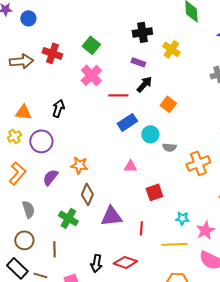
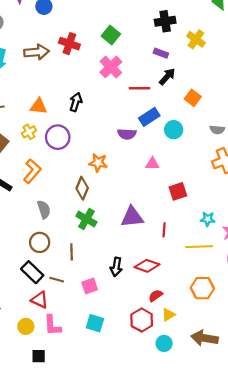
gray semicircle: (169, 147) -> (217, 130), moved
purple semicircle: (50, 177) -> (127, 134), moved, turned -126
brown diamond: (87, 194) -> (82, 188), moved

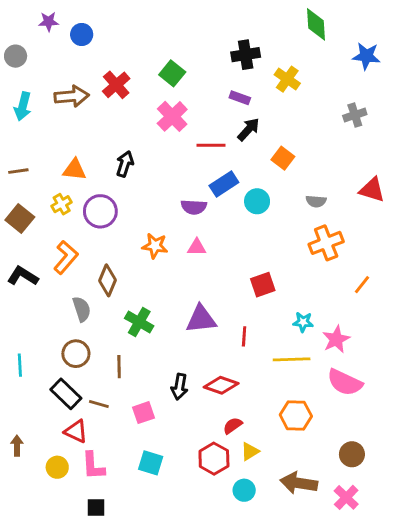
red cross: (69, 44) -> (116, 85), turned 30
pink triangle: (152, 164) -> (197, 247), moved
brown diamond: (82, 188) -> (108, 280), moved
black square: (39, 356) -> (96, 507), moved

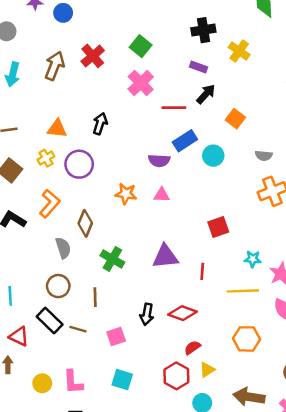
brown arrow: (72, 96) -> (55, 66), turned -64
red triangle: (76, 431) -> (19, 336), moved

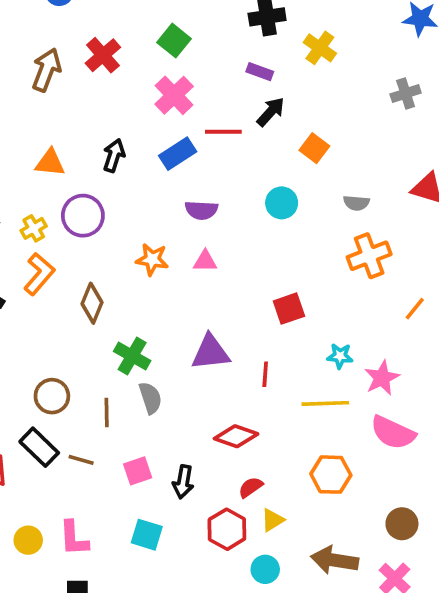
blue rectangle: (185, 141) -> (178, 154), moved
yellow cross: (46, 158) -> (34, 228), moved
gray semicircle: (63, 248) -> (150, 398), moved
black arrow: (147, 314) -> (183, 482), moved

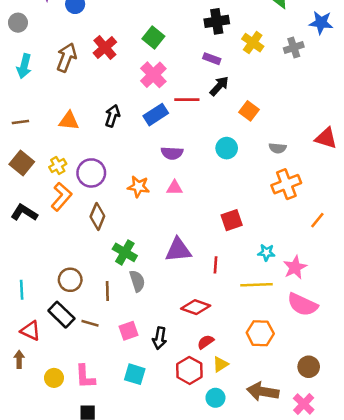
gray cross: (406, 93) -> (294, 47), moved
purple circle: (83, 216) -> (91, 173), moved

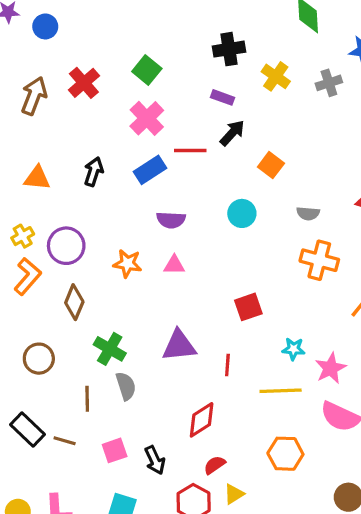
orange cross: (286, 184) -> (319, 260), turned 36
brown circle: (70, 280) -> (39, 359), moved
red diamond: (196, 307) -> (202, 420), turned -52
black arrow: (160, 338) -> (155, 460), turned -35

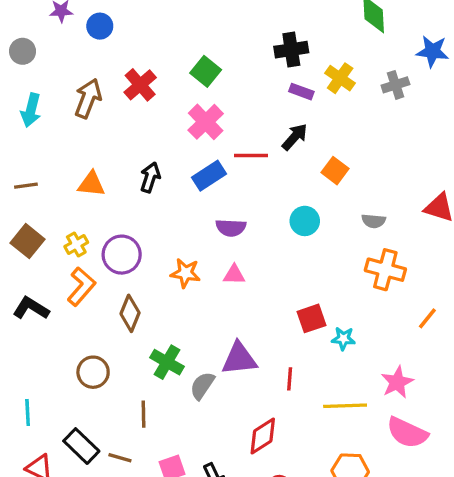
purple rectangle: (223, 97) -> (301, 92), moved
cyan star: (294, 349) -> (343, 339), moved
gray semicircle: (126, 386) -> (202, 386), moved, turned -128

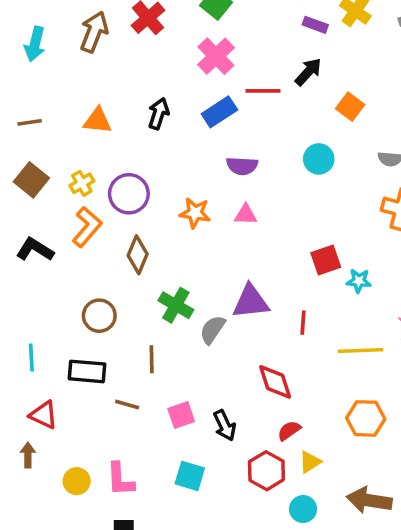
red diamond: (263, 436) -> (275, 382), turned -75
black rectangle: (81, 446) -> (87, 371), moved, turned -39

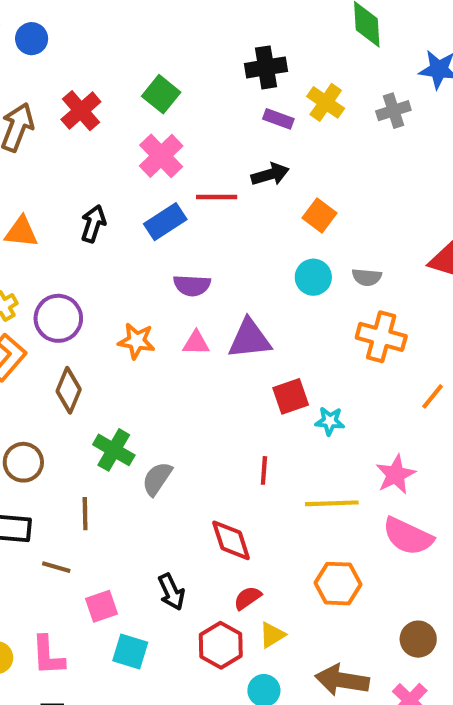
black arrow: (308, 72) -> (270, 174), turned 32
cyan circle: (319, 159) -> (313, 277), moved
purple triangle: (251, 302) -> (250, 339), moved
pink square: (181, 415) -> (101, 606), moved

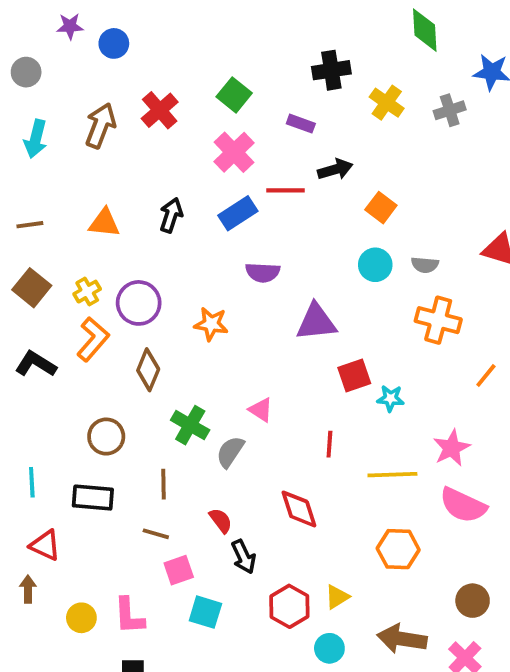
purple rectangle: (278, 119) -> (301, 124), moved
pink triangle: (196, 343) -> (261, 410), moved, turned 32
brown line: (56, 567) -> (156, 534), moved
red semicircle: (247, 598) -> (221, 520), moved, turned 88

